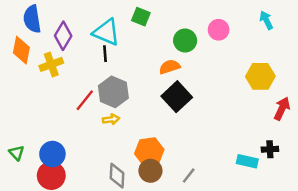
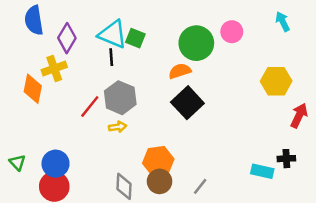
green square: (141, 17) -> (135, 38), moved
green circle: (185, 41) -> (196, 43), size x1.4
orange diamond: (21, 50) -> (33, 89), moved

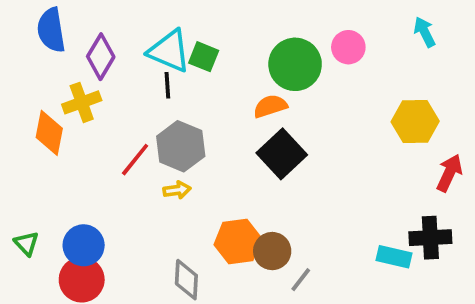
black cross: (286, 159) -> (430, 238), size x1.5
brown circle: (160, 181) -> (272, 251), moved

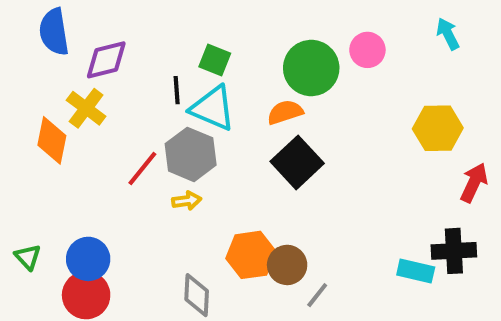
cyan triangle: (169, 51) -> (213, 108), moved
purple diamond: (101, 57) -> (106, 60), turned 45
yellow cross: (82, 102) -> (86, 108), turned -33

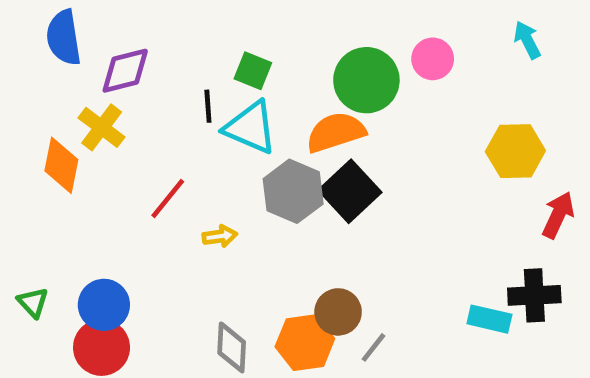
orange semicircle: (285, 112) -> (336, 132), size x1.4
gray hexagon: (191, 154) -> (293, 191), moved
orange hexagon: (251, 255) -> (305, 343), moved

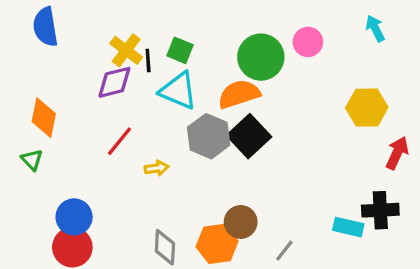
purple diamond: (125, 71) -> (114, 82), moved
black line: (208, 106) -> (148, 60), moved
yellow cross: (102, 127) -> (126, 50), moved
green triangle: (33, 302) -> (32, 160), moved
gray line: (374, 347) -> (284, 251), moved

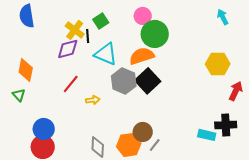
pink circle: (308, 42) -> (143, 16), moved
green square: (180, 50) -> (101, 21), moved, turned 35
gray line: (284, 251) -> (155, 145), moved

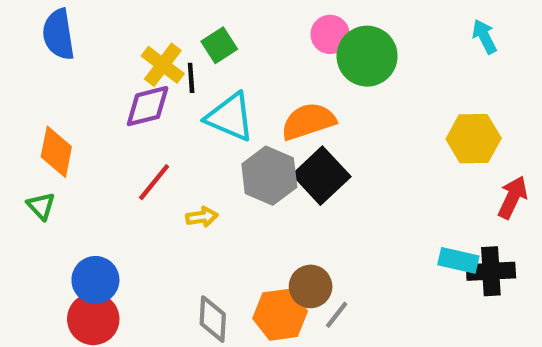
pink circle: (143, 16) -> (330, 34), moved
green circle: (155, 34) -> (367, 56), moved
cyan rectangle: (207, 135) -> (458, 260), moved

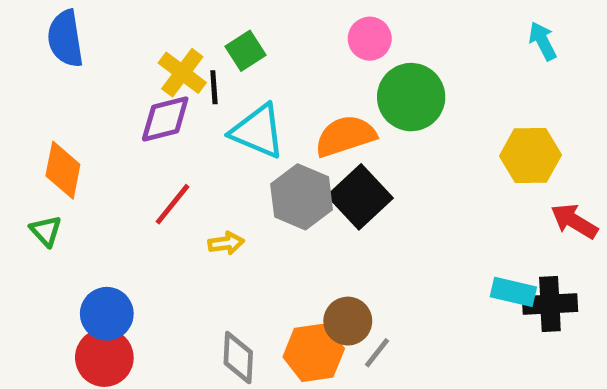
green circle: (367, 56) -> (411, 97), moved
red arrow: (513, 197) -> (574, 221), turned -84

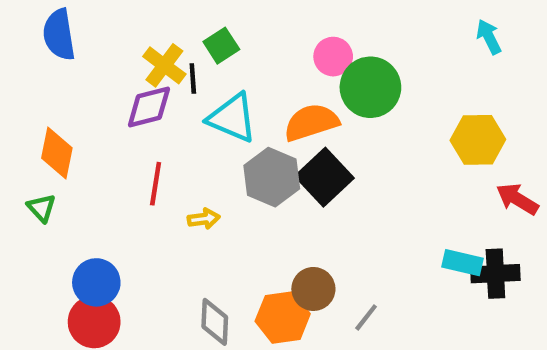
pink circle: (370, 39) -> (333, 57), moved
red line: (173, 204) -> (156, 184), turned -30
gray line: (377, 353) -> (366, 317), moved

